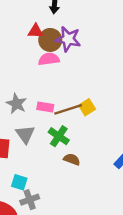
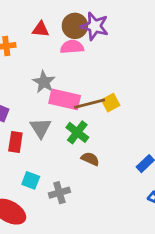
red triangle: (35, 31) -> (41, 29), moved
gray star: (16, 104) -> (44, 82), moved
pink rectangle: (45, 107) -> (65, 99), size x1.6
gray cross: (30, 200) -> (59, 193), moved

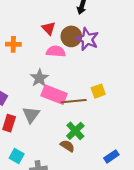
red triangle: (41, 29) -> (49, 28), moved, turned 32
pink semicircle: (72, 47) -> (56, 51), moved
yellow square: (111, 103) -> (98, 91), moved
green cross: (77, 132) -> (75, 131), moved

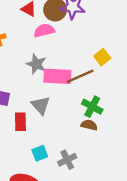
cyan square: (17, 156) -> (40, 153), turned -32

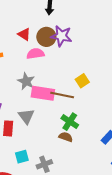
brown line: (80, 76) -> (62, 95), turned 30

